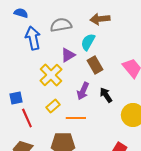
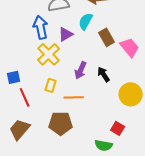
blue arrow: (33, 38) -> (41, 27), moved
brown rectangle: (95, 65) -> (107, 37), moved
yellow rectangle: (53, 106) -> (51, 85), turned -32

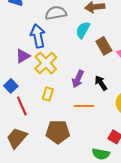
purple triangle: (66, 34) -> (23, 56), moved
blue square: (14, 77) -> (11, 86), turned -32
orange line: (74, 97) -> (84, 106), moved

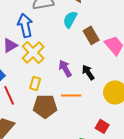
purple arrow: (78, 79) -> (65, 68), turned 126
brown pentagon: (58, 132) -> (45, 106), moved

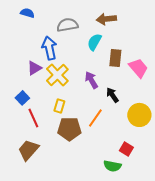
brown rectangle: (91, 35) -> (115, 58), turned 36
purple arrow: (65, 68) -> (91, 80), moved
orange line: (71, 95) -> (95, 118), turned -54

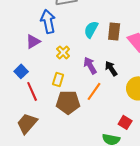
cyan semicircle: (94, 42) -> (91, 29), moved
yellow cross: (57, 75) -> (63, 52), moved, size x0.6
purple arrow: (91, 80) -> (90, 65), moved

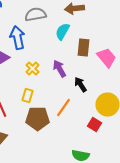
cyan semicircle: (91, 29) -> (62, 32), moved
purple arrow: (90, 65) -> (60, 68), moved
red square: (125, 122) -> (94, 124), moved

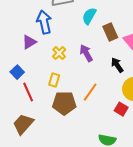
brown rectangle: (84, 48) -> (110, 32), turned -30
black arrow: (80, 84) -> (117, 65), moved

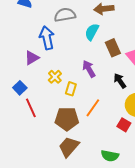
yellow cross: (59, 53) -> (55, 77), moved
yellow rectangle: (54, 80) -> (71, 89), moved
brown trapezoid: (23, 124) -> (69, 147), moved

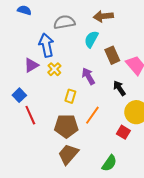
yellow cross: (55, 77) -> (54, 69), moved
green semicircle: (110, 156) -> (109, 163), turned -66

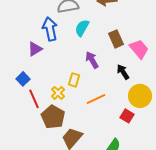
cyan semicircle: (91, 39) -> (82, 28), moved
yellow cross: (54, 69) -> (58, 93), moved
orange line: (92, 115) -> (96, 99), turned 30
brown pentagon: (66, 126) -> (53, 117), moved, turned 30

